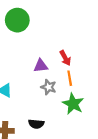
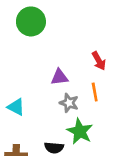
red arrow: (65, 58) -> (99, 61), moved
green star: (73, 104) -> (80, 131), moved

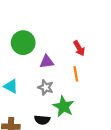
green circle: (31, 21) -> (23, 43), moved
gray star: (69, 103) -> (46, 87), moved

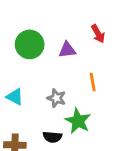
red arrow: (79, 48) -> (98, 34), moved
purple triangle: (47, 62) -> (67, 50), moved

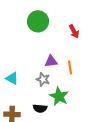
green circle: (30, 44) -> (38, 21), moved
purple triangle: (67, 50) -> (51, 61), moved

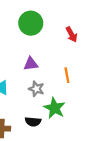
purple triangle: (51, 61) -> (31, 64), moved

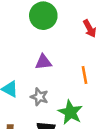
gray star: (36, 89) -> (39, 97), moved

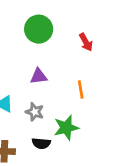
green star: (70, 112) -> (66, 128), turned 30

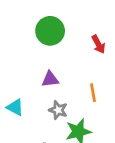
gray star: (35, 112) -> (58, 110), moved

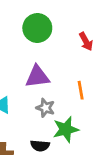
purple triangle: (50, 79) -> (37, 77), size x1.4

